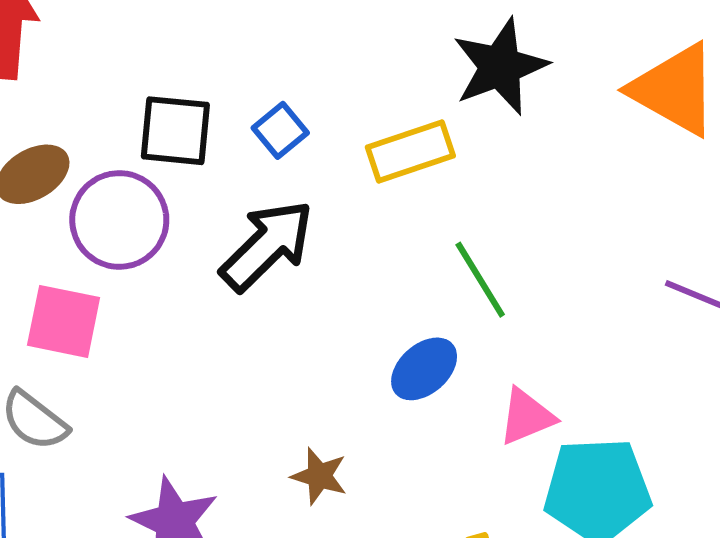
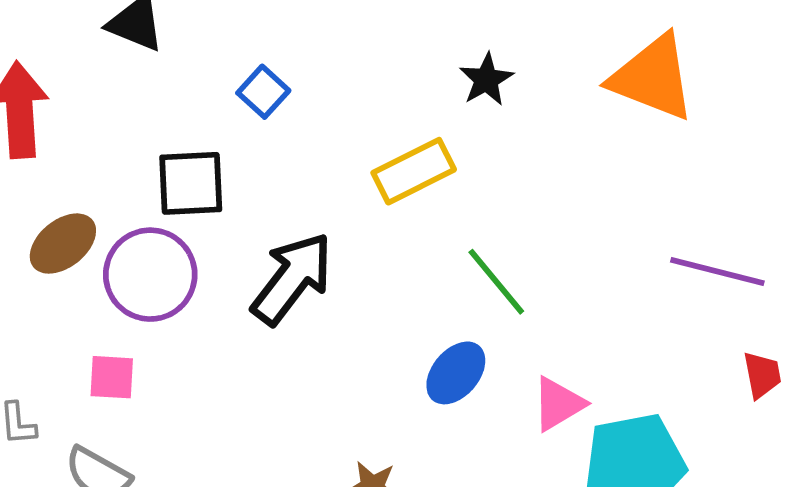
black star: (500, 67) -> (486, 80), size x0.6
blue square: (280, 130) -> (263, 92), moved
pink square: (64, 321) -> (112, 377), size x0.7

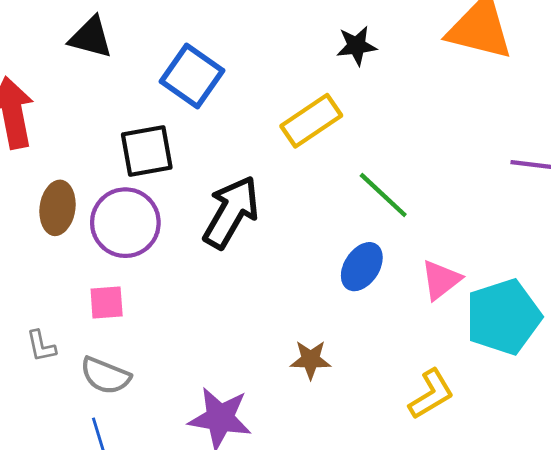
black star: (486, 80) -> (356, 46), turned 30
blue square: (263, 92) -> (192, 76), size x1.6
brown ellipse: (63, 244) -> (58, 208), turned -36

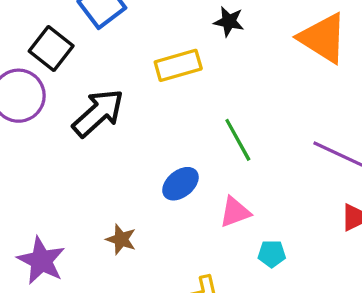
black square: (147, 151) -> (51, 48), turned 30
green line: (383, 195) -> (238, 140), moved
cyan pentagon: (503, 317) -> (272, 254), size x0.5

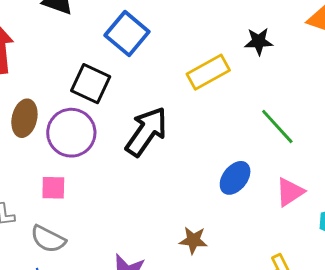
black star: (229, 21) -> (259, 41), moved

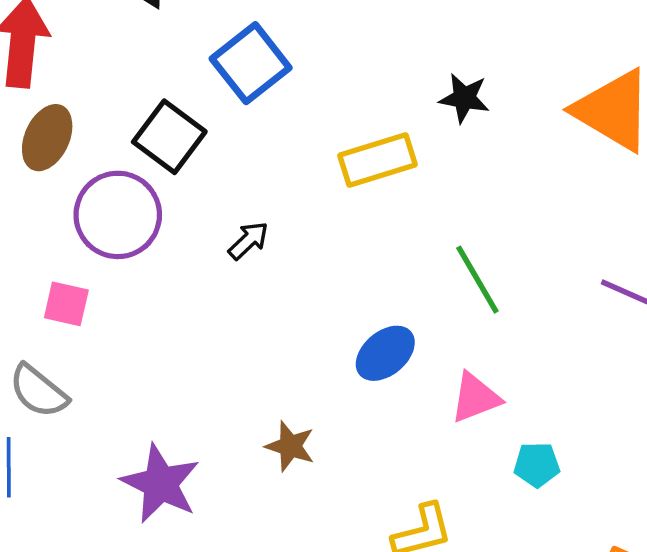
black star: (259, 41) -> (464, 98), moved
brown ellipse: (24, 118) -> (47, 138), moved
black arrow: (146, 132) -> (248, 241), size x0.5

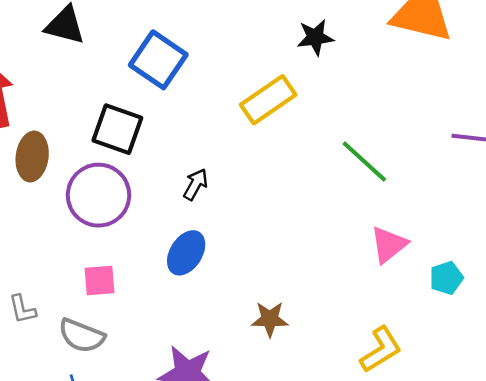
pink square: (66, 304) -> (100, 280), moved
blue ellipse: (385, 353) -> (186, 253), moved

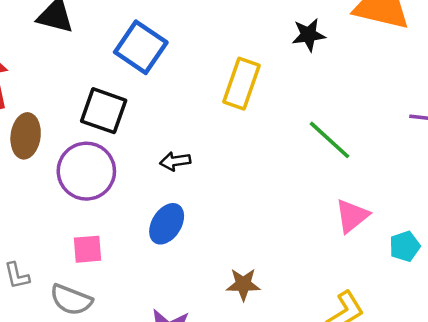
black star: (315, 37) -> (309, 35), moved
yellow rectangle: (268, 100) -> (241, 84), turned -36
black arrow: (195, 184) -> (175, 161), turned -128

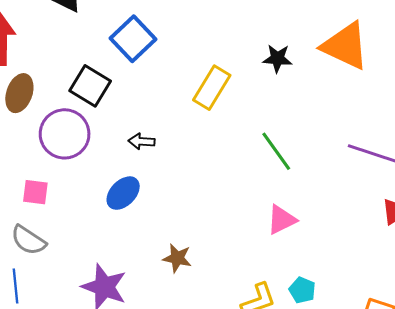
cyan pentagon: (405, 246) -> (302, 290), moved, turned 30
pink square: (87, 249) -> (35, 192), moved

